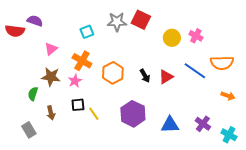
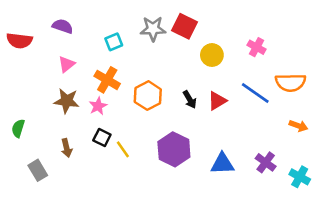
purple semicircle: (35, 21) -> (63, 26), moved
yellow circle: (172, 38) -> (212, 55), moved
green semicircle: (33, 94) -> (18, 128), moved
black square: (78, 105) -> (102, 138), turned 32

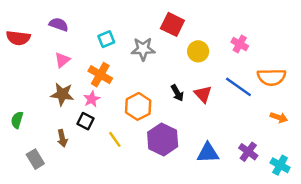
gray star: (153, 29) -> (143, 49), moved
orange hexagon: (148, 96) -> (138, 106), moved
red triangle: (217, 101) -> (203, 94), turned -42
black square: (102, 138) -> (86, 121), moved

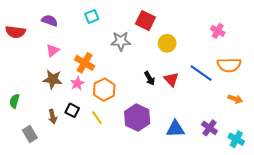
cyan square: (106, 39) -> (92, 16), moved
pink cross: (240, 44) -> (218, 31), moved
orange hexagon: (138, 106) -> (104, 90), moved
black square: (86, 121) -> (72, 110), moved

